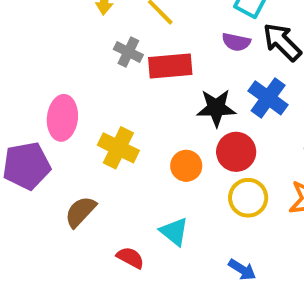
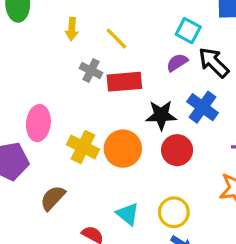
purple semicircle: (236, 42) -> (177, 63), turned 135
orange circle: (186, 166) -> (123, 149), moved, size x1.5
yellow circle: (248, 198) -> (174, 212), moved

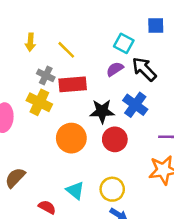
yellow cross: (83, 147) -> (39, 102), moved

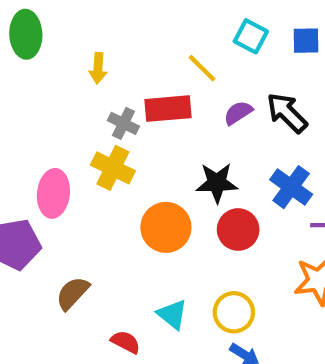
cyan square: (124, 43) -> (251, 36), moved
yellow line: (66, 50) -> (202, 68), moved
red rectangle: (73, 84) -> (168, 109), moved
blue cross: (135, 105) -> (291, 187), moved

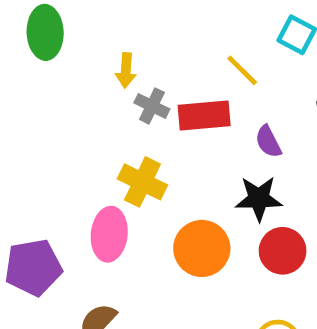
purple semicircle: (238, 113) -> (268, 142), moved, turned -84
gray cross: (123, 123) -> (152, 106), moved
pink ellipse: (53, 193) -> (109, 234), moved

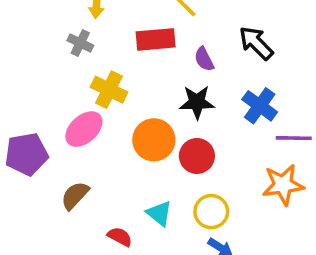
gray cross: (152, 106) -> (80, 43), moved
pink ellipse: (109, 234) -> (84, 129), turned 42
red circle: (283, 251) -> (197, 156), moved

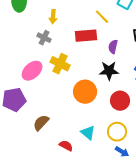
purple semicircle: (204, 59) -> (113, 47), turned 40
pink ellipse: (84, 129) -> (32, 71), moved
red circle: (197, 156) -> (120, 101), moved

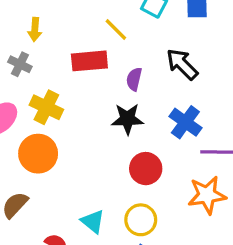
orange circle: (85, 92) -> (38, 154), moved

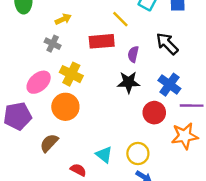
yellow arrow: (35, 29) -> (63, 19), turned -119
red circle: (146, 169) -> (154, 113), moved

